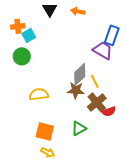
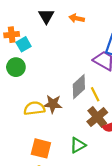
brown star: (76, 90) -> (53, 104), moved

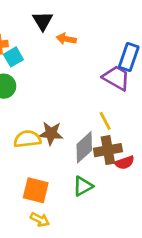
orange arrow: (77, 18) -> (66, 39), moved
gray diamond: (79, 87) -> (84, 147), moved
brown cross: (97, 117) -> (108, 150), turned 30

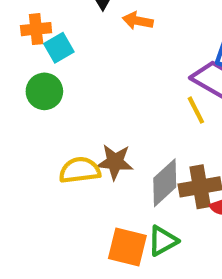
yellow line: (105, 121) -> (196, 110), moved
orange square: (36, 190) -> (127, 247), moved

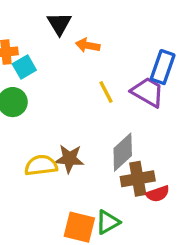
yellow line: (196, 110) -> (106, 92), moved
gray diamond: (165, 183) -> (123, 152), moved

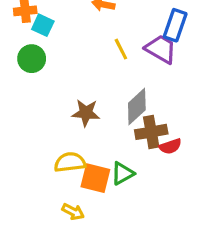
cyan square: (24, 67) -> (43, 25), turned -35
yellow semicircle: (41, 165) -> (70, 162), moved

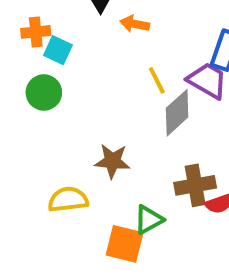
gray diamond: (137, 106) -> (177, 113), moved
yellow semicircle: (70, 162) -> (68, 199), moved
green triangle: (122, 173) -> (149, 220), moved

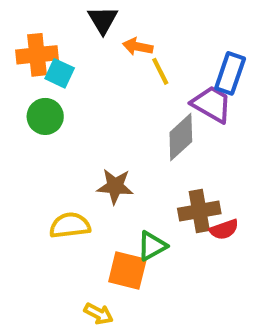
orange cross: (36, 32) -> (37, 55), size x1.4
yellow line: (157, 80) -> (160, 71), moved

